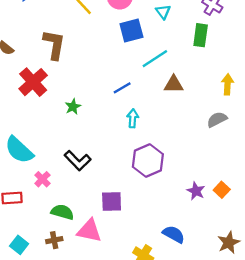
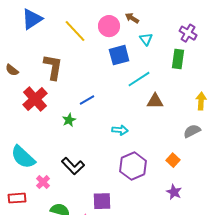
blue line: (122, 88) -> (87, 100), moved
cyan arrow: (133, 118) -> (120, 130), turned 91
orange square: (222, 190) -> (173, 160), moved

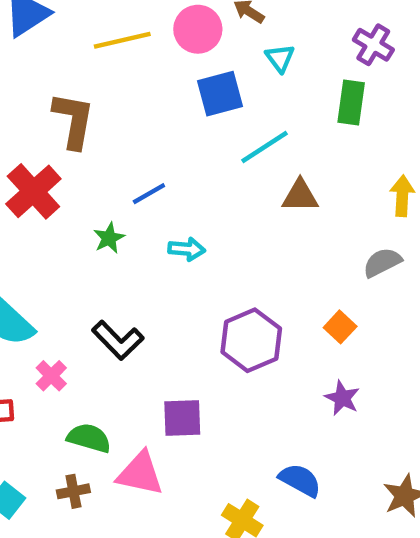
yellow line: (75, 31) -> (122, 40), turned -60
cyan arrow: (120, 130) -> (187, 249), moved

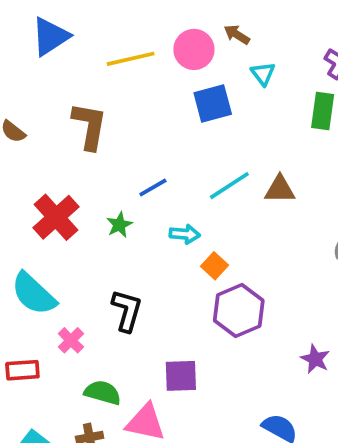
cyan line: (264, 147) -> (229, 186), moved
red cross: (33, 191) -> (56, 217), moved
orange square: (340, 327) -> (214, 266), moved
black L-shape: (118, 340) -> (127, 311), turned -120

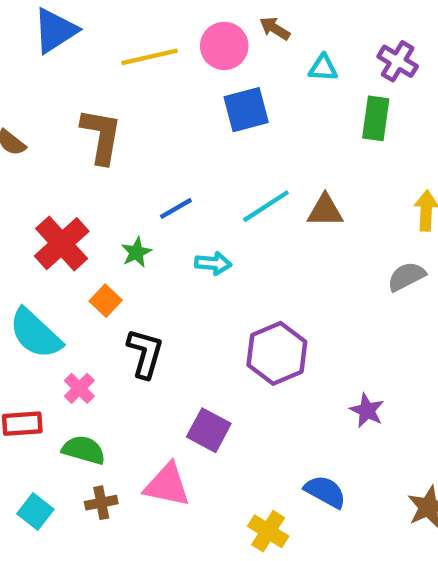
cyan triangle: (263, 74) -> (323, 68), moved, turned -50
orange square: (214, 266) -> (106, 301), moved
purple square: (181, 376) -> (209, 430), turned 30
green semicircle: (103, 393) -> (84, 450), moved

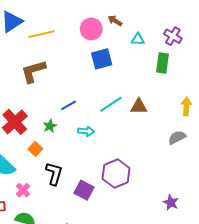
yellow line: (150, 57) -> (42, 34), moved
brown L-shape: (101, 136) -> (33, 71), turned -116
purple star: (367, 410) -> (171, 203), moved
purple square: (209, 430) -> (84, 190), moved

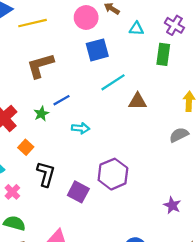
brown L-shape: (33, 71) -> (40, 66), moved
cyan line: (111, 104) -> (113, 82), moved
green star: (50, 126) -> (41, 114), moved

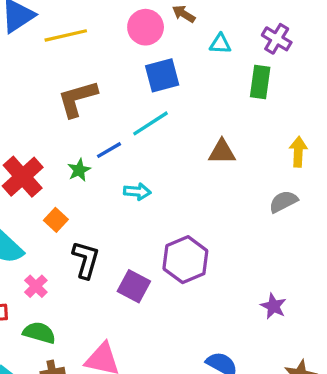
cyan line: (113, 82) -> (150, 123), moved

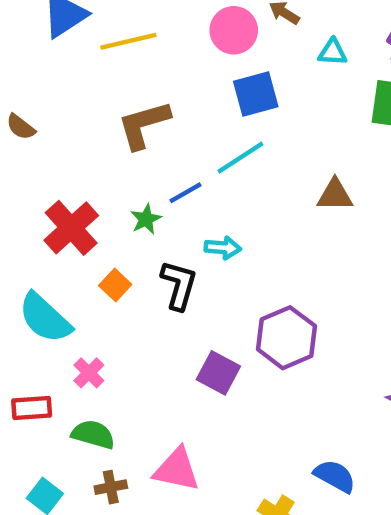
black L-shape: (86, 260) -> (179, 285), moved

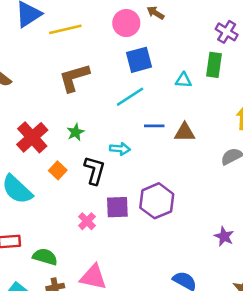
cyan triangle: (333, 52) -> (183, 80), moved
blue line: (185, 193) -> (154, 126), moved, turned 30
brown triangle: (335, 195) -> (185, 132), moved
pink cross: (89, 373) -> (87, 221), moved
purple square: (218, 373) -> (117, 207), moved, turned -30

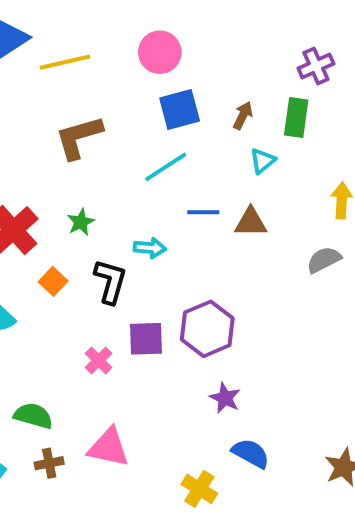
brown arrow: (155, 13) -> (243, 115), moved, turned 84
purple cross: (227, 32) -> (316, 66), turned 35
cyan triangle: (183, 80) -> (263, 161), moved, turned -42
purple star: (224, 236) -> (225, 398), moved

